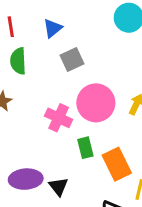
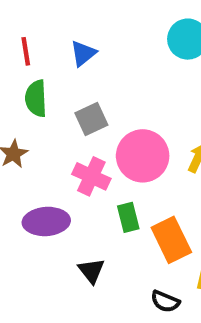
gray square: (72, 60) -> (91, 119), moved
purple ellipse: (26, 179) -> (46, 221), moved

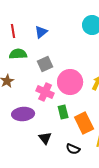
green semicircle: (36, 98) -> (18, 54), turned 90
black semicircle: (165, 301) -> (73, 149), moved

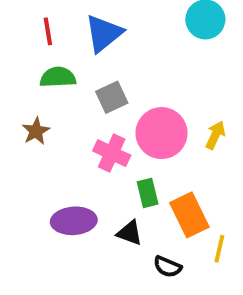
blue triangle: (41, 32) -> (104, 33), size x1.5
purple ellipse: (23, 114) -> (74, 221), moved
black triangle: (45, 138) -> (130, 233), moved, turned -32

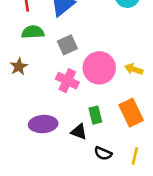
yellow arrow: (215, 135) -> (134, 69), turned -96
green rectangle: (148, 193) -> (95, 115), moved
orange rectangle: (189, 215) -> (131, 113), moved
yellow line: (219, 249) -> (135, 156), moved

